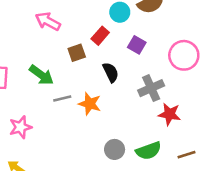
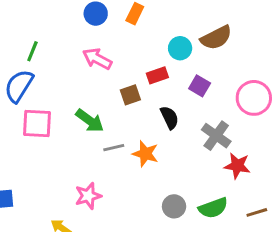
red rectangle: (100, 36) -> (157, 75), turned 30
gray cross: (151, 88) -> (216, 136), turned -30
pink star: (20, 127) -> (88, 196), moved

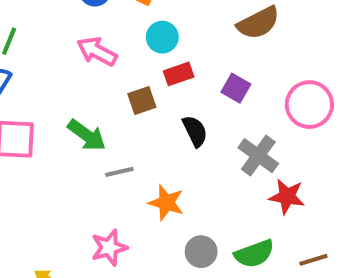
cyan circle: (180, 48) -> (162, 37), moved
orange star: (145, 154) -> (166, 203), moved
pink star: (88, 196) -> (109, 248), moved

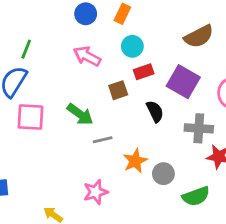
purple square: (236, 88) -> (183, 82), size x1.6
gray cross: (258, 156) -> (199, 128), turned -32
orange star: (166, 203) -> (135, 161), turned 30
gray circle: (201, 252) -> (163, 174), moved

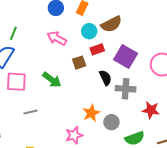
brown semicircle: (199, 36) -> (111, 24), moved
gray cross: (199, 128) -> (126, 89), moved
gray line: (103, 140) -> (31, 112), moved
pink star: (96, 192) -> (74, 135), moved

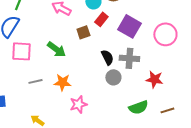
red rectangle: (97, 49) -> (101, 19), turned -32
black semicircle: (105, 78) -> (107, 57), moved
orange star: (91, 113) -> (62, 82), moved, turned 30
gray circle: (111, 122) -> (113, 77), moved

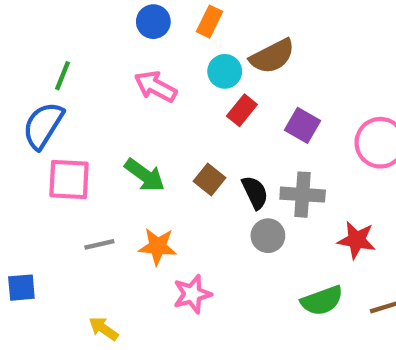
purple square: (129, 26) -> (303, 125), size x0.7
brown square: (83, 32) -> (210, 179), moved, turned -32

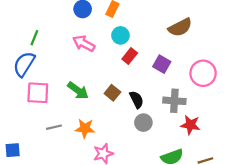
brown semicircle: (272, 56) -> (180, 27), moved
gray cross: (303, 195) -> (174, 101), moved

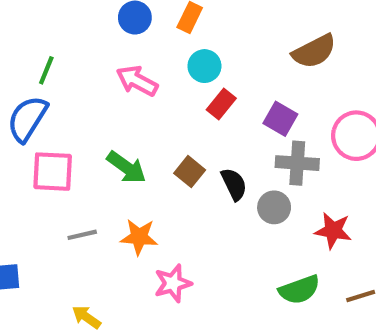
gray cross: (174, 101) -> (297, 163), moved
gray circle: (143, 123) -> (274, 207), moved

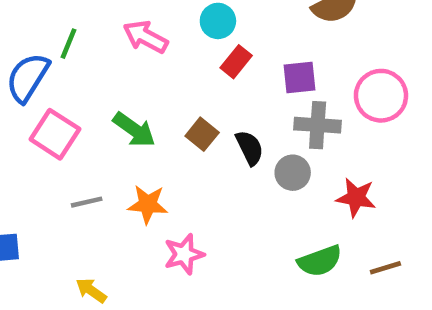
green line: (46, 70) -> (68, 44), moved
purple square: (280, 119) -> (299, 78), turned -36
pink square: (53, 172) -> (55, 134), turned 30

